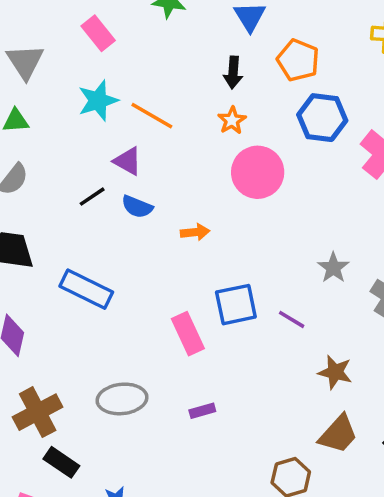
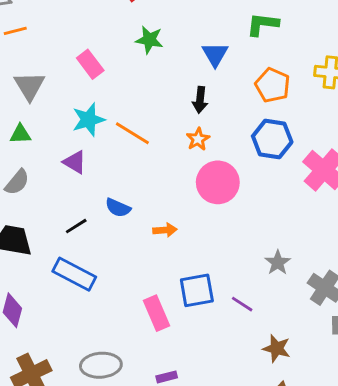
orange pentagon: (298, 60) -> (272, 85), moved
purple triangle: (128, 161) -> (75, 162), moved
black line: (92, 197) -> (76, 226), moved

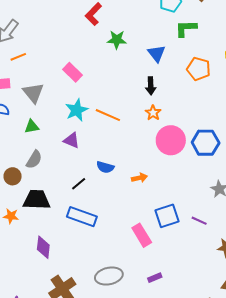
green star: (149, 40) -> (117, 40), moved
blue hexagon: (272, 139) -> (206, 143), moved

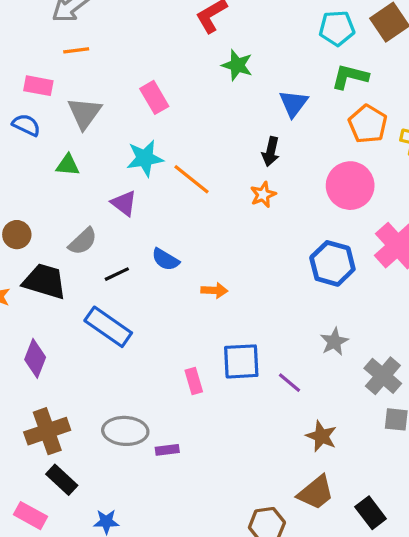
orange pentagon: (199, 69) -> (368, 124), moved
pink circle: (171, 140) -> (350, 186), moved
gray semicircle: (34, 160) -> (83, 241), moved
pink rectangle: (142, 235) -> (194, 381), size x0.7
purple rectangle: (155, 278) -> (167, 450), moved

